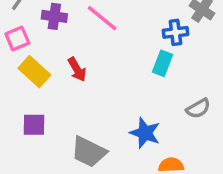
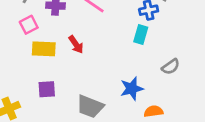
yellow rectangle: (34, 72) -> (44, 49), turned -35
blue star: (145, 133) -> (132, 89), turned -30

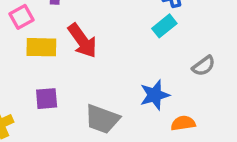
cyan rectangle: (141, 35) -> (164, 26), turned 36
red arrow: (76, 45) -> (82, 41), size x1.5

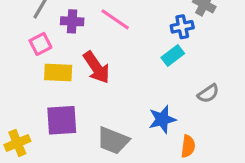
purple square: (47, 99) -> (62, 120), size x1.5
orange semicircle: (183, 123) -> (188, 146), turned 105

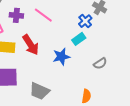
blue cross: (182, 27) -> (85, 21), turned -32
blue star: (162, 119) -> (61, 57), moved

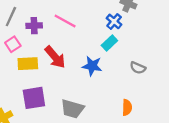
blue star: (61, 57) -> (92, 66), turned 30
gray semicircle: (100, 63) -> (138, 68), turned 64

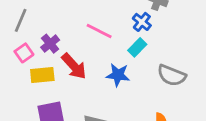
pink line: (65, 21) -> (99, 31), moved
purple cross: (34, 26) -> (50, 44), moved, turned -35
gray semicircle: (138, 68) -> (172, 75), size x1.5

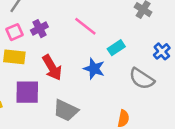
blue cross: (142, 22) -> (162, 51), moved
red arrow: (74, 66) -> (52, 68), moved
yellow rectangle: (42, 75) -> (14, 57), moved

